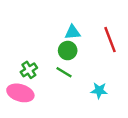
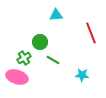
cyan triangle: (72, 32) -> (56, 15), moved
green circle: (68, 51) -> (40, 42), moved

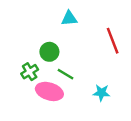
pink ellipse: (17, 77) -> (49, 91), moved

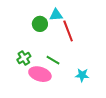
red line: (113, 41) -> (68, 31), moved
green circle: (49, 52) -> (40, 24), moved

